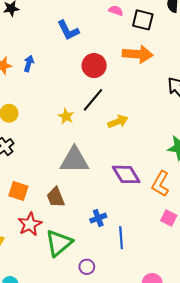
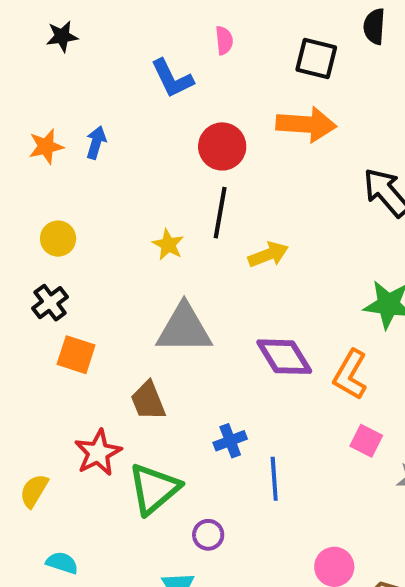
pink semicircle: (116, 11) -> (224, 40), moved, turned 64
black line: (93, 100) -> (220, 213), turned -30
orange square: (18, 191) -> (76, 355), moved

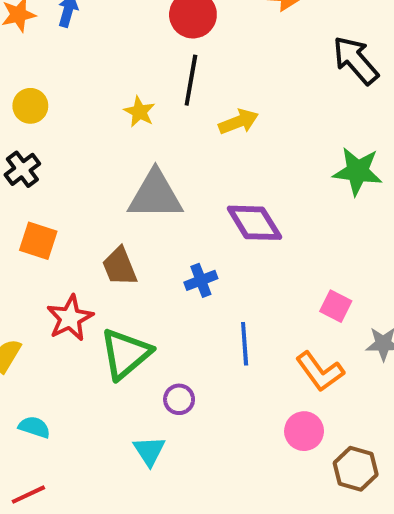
orange square: (76, 355) -> (38, 241), moved
orange L-shape: (350, 375) -> (320, 372), moved, turned -66
blue cross: (230, 441) -> (201, 280), moved

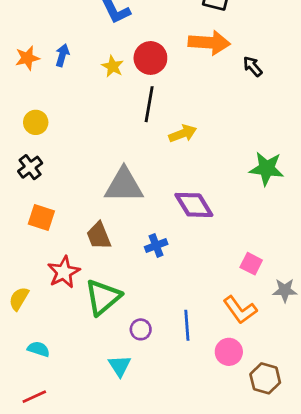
black arrow: (356, 60) -> (253, 66), moved, size x0.6
yellow star: (139, 112) -> (113, 66), moved
blue line: (245, 344) -> (187, 325), moved

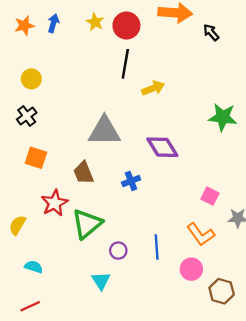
yellow star: (113, 66) -> (95, 22), moved

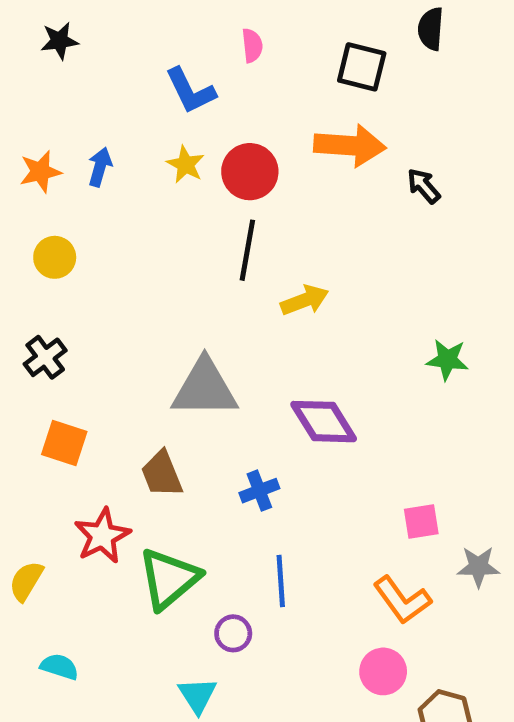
yellow circle: (31, 79) -> (55, 257), moved
green star: (223, 117) -> (447, 360), size x0.7
pink square: (210, 196) -> (421, 522), turned -36
blue line: (157, 247) -> (281, 581), moved

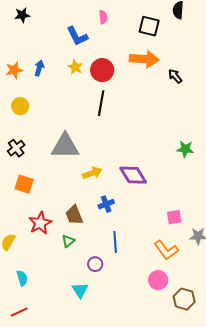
yellow arrow: (305, 300) -> (92, 173), moved
gray triangle: (205, 388) -> (65, 146), moved
brown trapezoid: (162, 474) -> (74, 215), moved
green triangle: (169, 579) -> (68, 241), size x0.5
cyan semicircle: (59, 667) -> (22, 278), turned 56

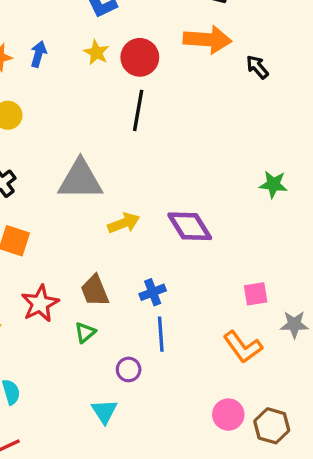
blue cross: (106, 204) -> (153, 292), moved
pink circle: (158, 280) -> (228, 415), moved

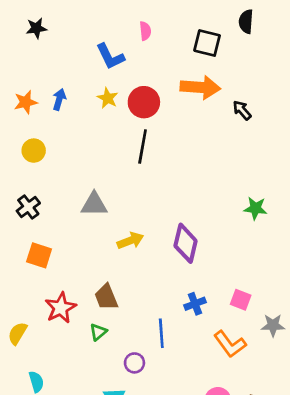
gray triangle: (80, 180) -> (94, 204), size x0.7
purple diamond: (190, 226) -> (186, 243), turned 45
blue cross: (153, 292) -> (195, 304), moved
pink square: (256, 294) -> (241, 300), turned 30

